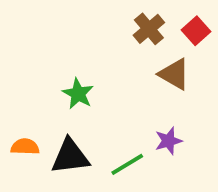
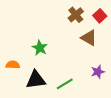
purple star: (168, 141) -> (98, 72), moved
orange semicircle: (25, 147) -> (13, 65), moved

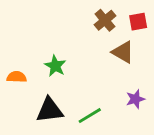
red square: (100, 16) -> (138, 22), turned 32
orange semicircle: (13, 65) -> (17, 77), moved

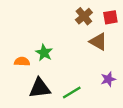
orange semicircle: (17, 77) -> (22, 62), moved

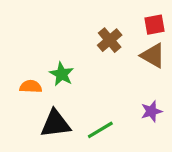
brown cross: (84, 16) -> (110, 40), moved
brown triangle: (98, 42) -> (153, 56), moved

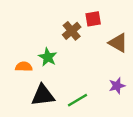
red square: (155, 25) -> (93, 19), moved
brown cross: (110, 40) -> (72, 31), moved

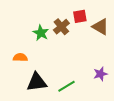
brown triangle: (118, 43) -> (100, 27), moved
green star: (48, 57) -> (41, 33), moved

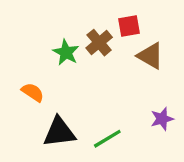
brown triangle: (100, 27) -> (150, 56), moved
orange semicircle: (20, 57) -> (33, 92), turned 32

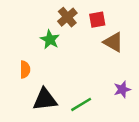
brown cross: (99, 43) -> (67, 17), moved
orange semicircle: (33, 92) -> (25, 69), turned 56

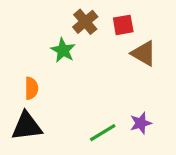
purple star: (122, 89) -> (141, 123), moved
black triangle: (45, 99) -> (27, 126), moved

